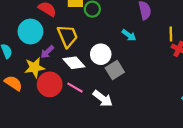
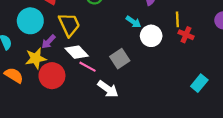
white circle: (101, 54) -> (151, 36), moved
pink line: (75, 88) -> (88, 67), moved

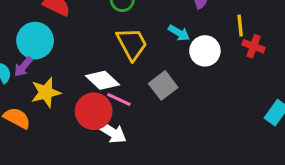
yellow trapezoid: (69, 25) -> (132, 44), moved
purple arrow: (48, 42) -> (23, 67), moved
red circle: (52, 76) -> (94, 111), moved
white arrow: (108, 89) -> (112, 132), moved

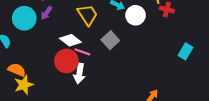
purple arrow: (23, 67) -> (46, 13), moved
yellow star: (46, 92) -> (24, 85), moved
white arrow: (112, 132) -> (79, 74), turned 72

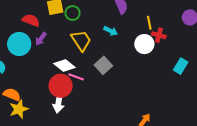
white circle: (136, 15) -> (144, 44), moved
cyan rectangle: (186, 51) -> (181, 66), moved
white arrow: (79, 74) -> (58, 103), moved

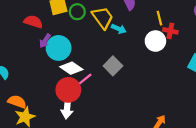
yellow trapezoid: (81, 41) -> (103, 18), moved
cyan circle: (19, 44) -> (59, 48), moved
pink line: (76, 77) -> (84, 80), turned -56

